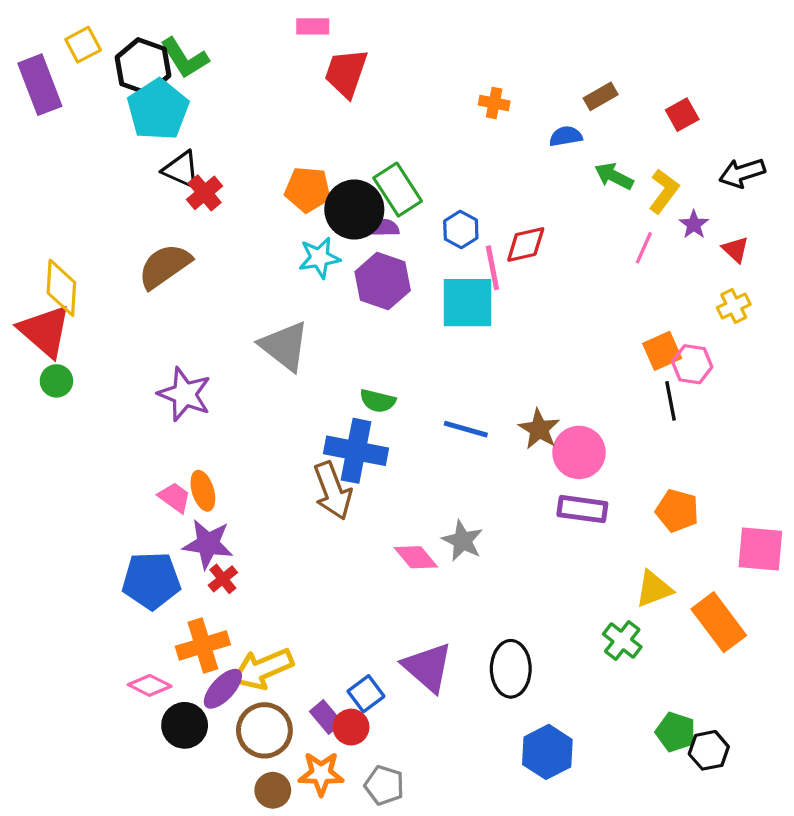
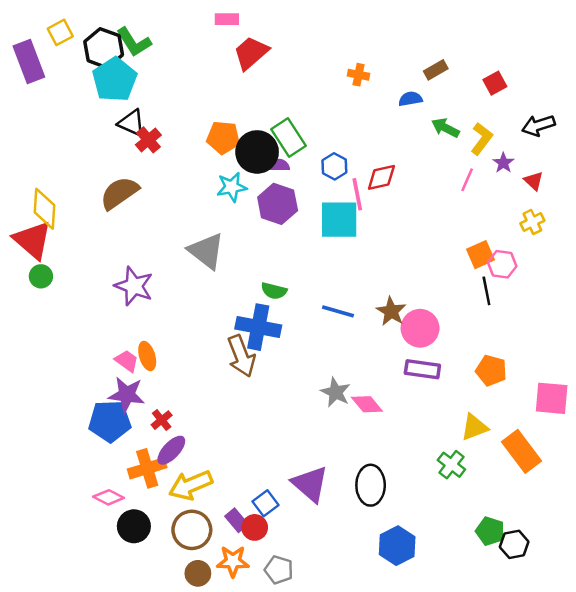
red trapezoid: (346, 73) -> (251, 53), turned 30
purple star: (208, 544) -> (127, 395), moved
pink diamond: (416, 557) -> (367, 404), moved
purple ellipse: (223, 689) -> (171, 450), moved

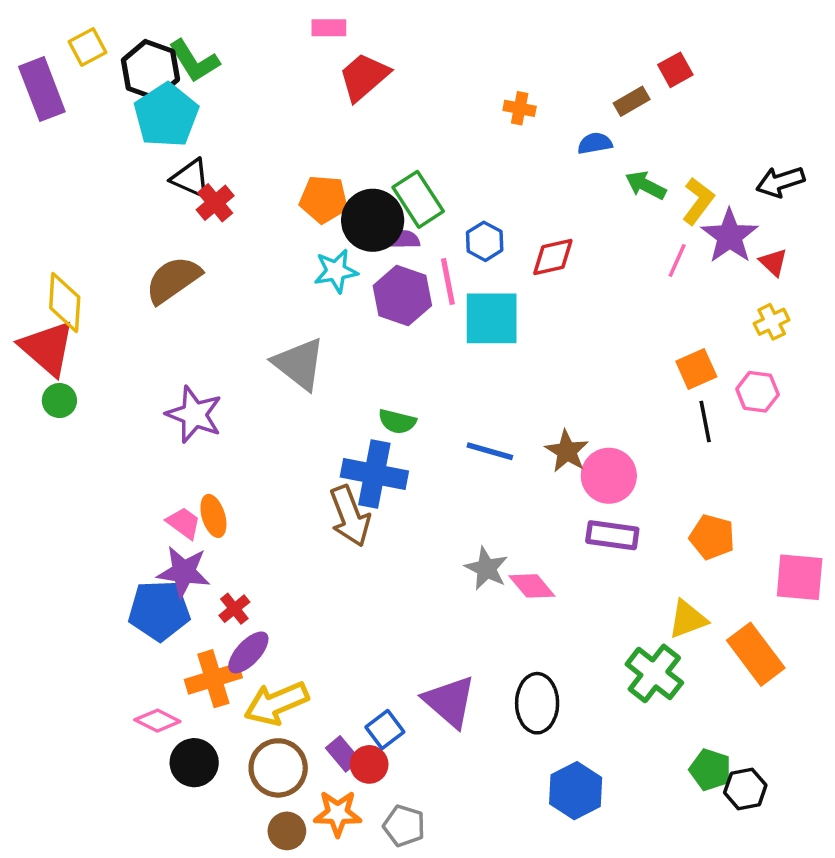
red square: (495, 83) -> (675, 70), moved
purple star: (503, 163) -> (730, 236), size x1.8
pink line: (357, 194) -> (448, 282), moved
pink hexagon: (502, 264) -> (758, 392), moved
green cross: (451, 465) -> (654, 673), size x1.4

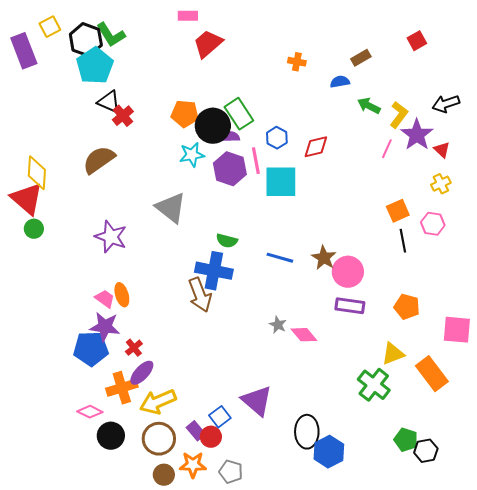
red square: (675, 70) -> (417, 41), moved
gray star: (486, 568) -> (278, 325), size x0.7
black ellipse: (537, 703) -> (307, 432), moved

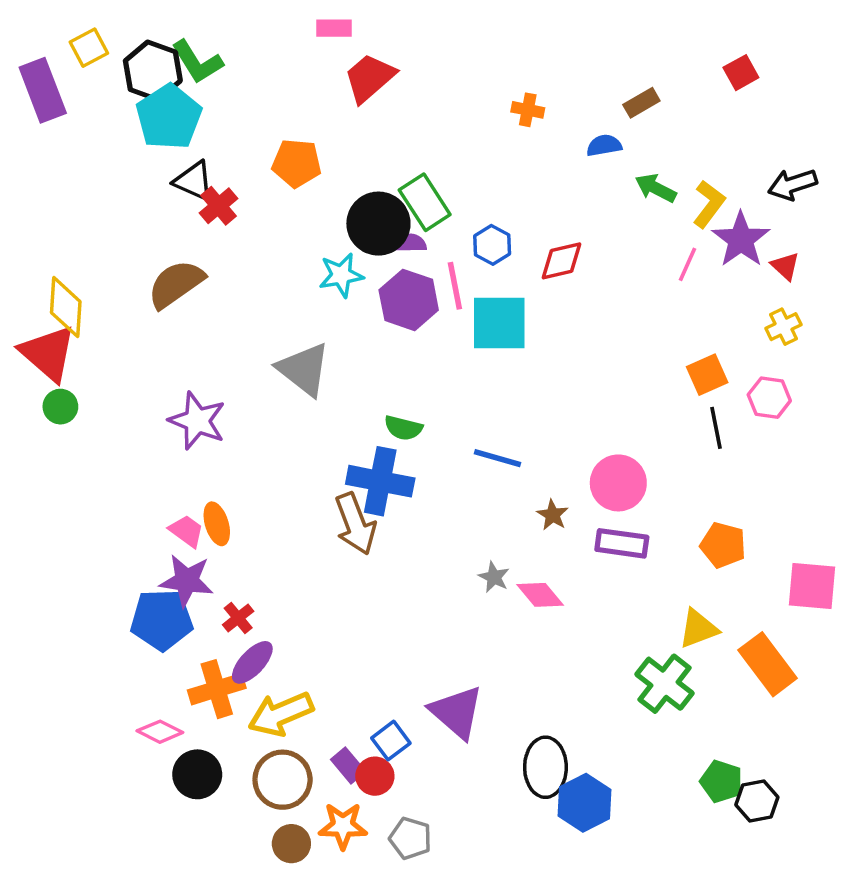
orange pentagon: (185, 114) -> (297, 163), moved
brown star: (324, 258) -> (553, 515), moved, size x0.7

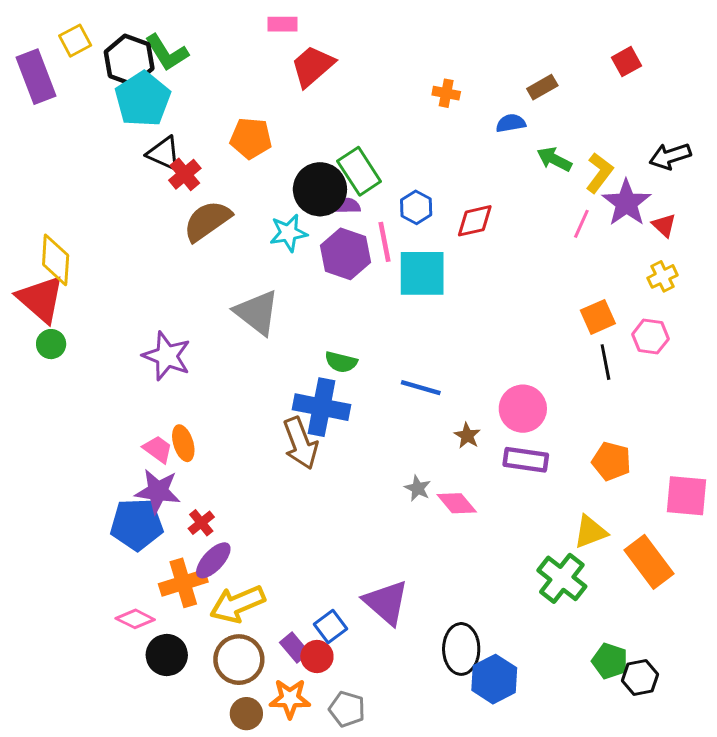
brown semicircle: (176, 284) -> (207, 221), moved

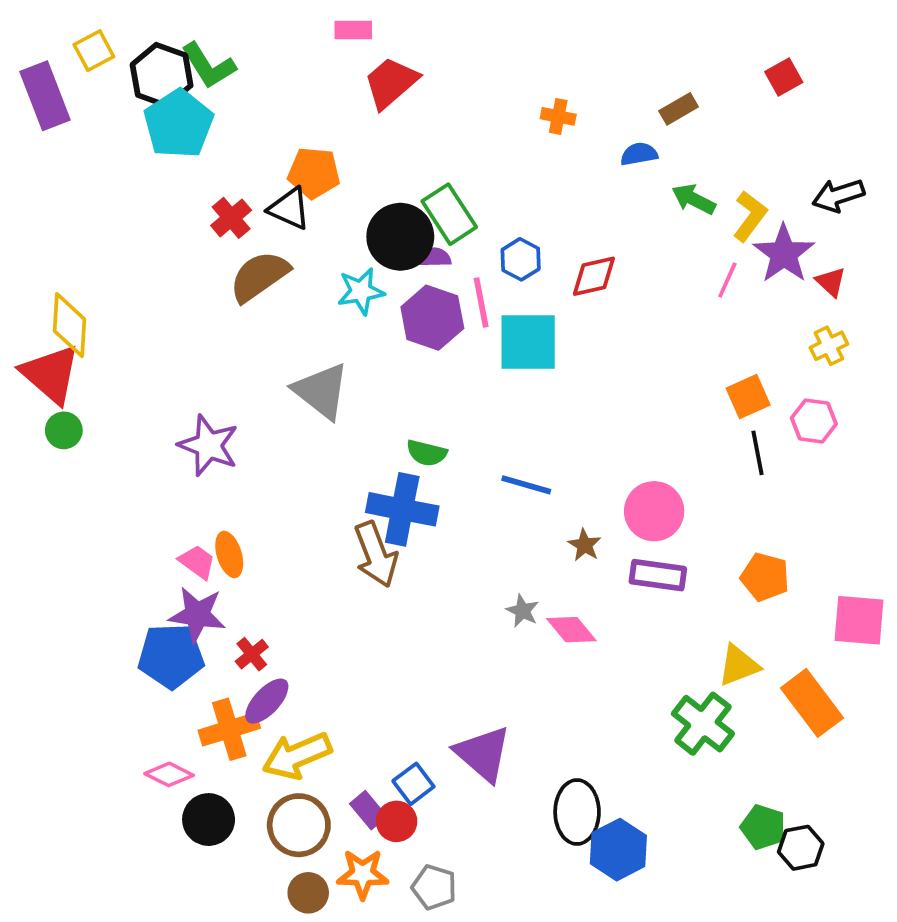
black triangle: (164, 153) -> (289, 209), moved

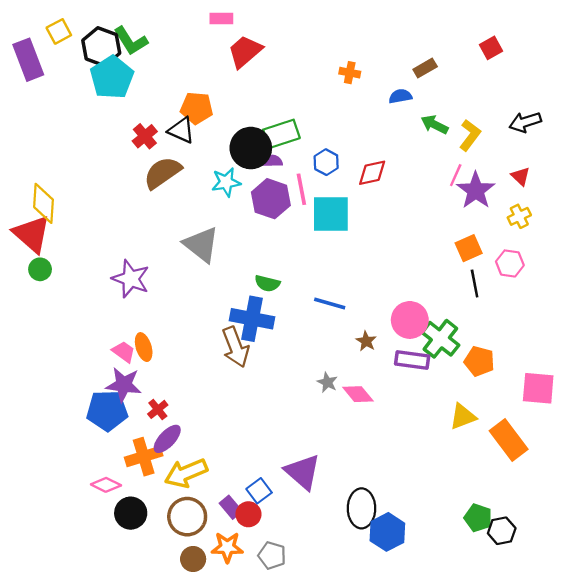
green rectangle: (449, 214) -> (281, 134), turned -75
purple star: (784, 254) -> (476, 190), moved
green cross: (703, 724) -> (440, 339), moved

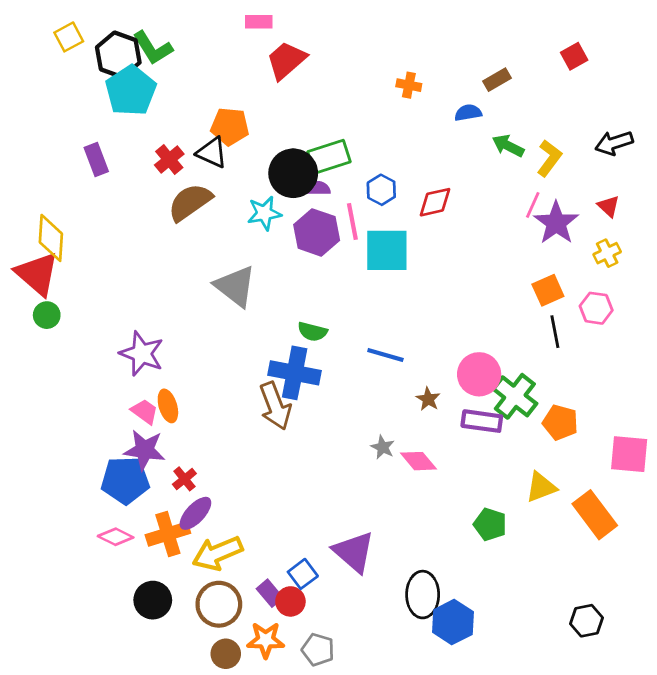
purple rectangle: (28, 60) -> (96, 159), moved, size x0.7
purple star: (131, 279) -> (142, 354), moved
pink diamond: (106, 485) -> (116, 537), moved
green pentagon: (478, 518) -> (490, 524), moved

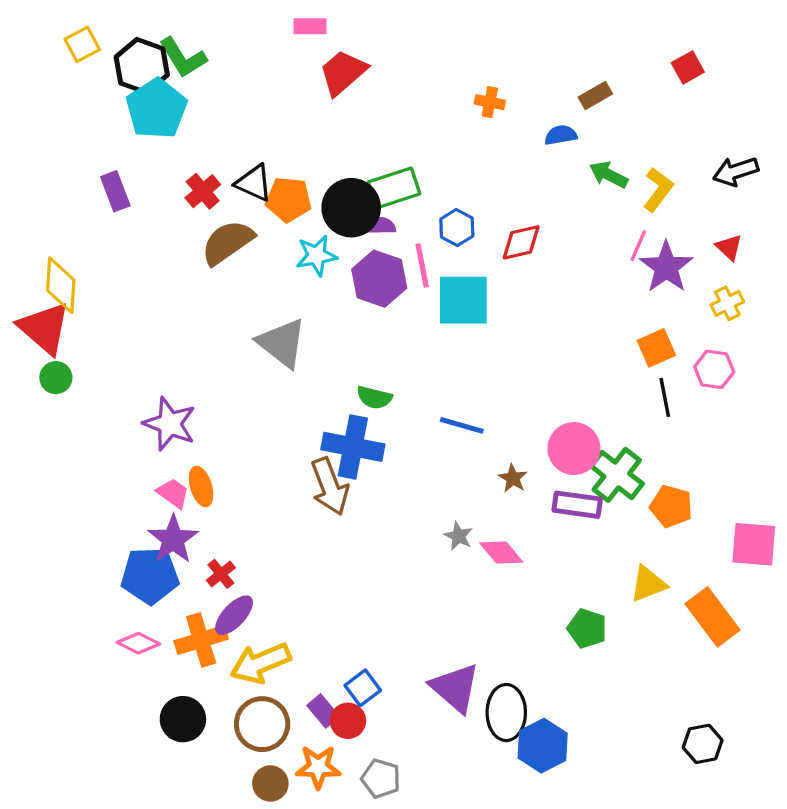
orange pentagon: (230, 126) -> (289, 199), moved
purple star: (144, 450) -> (173, 539), turned 30
purple triangle: (354, 552) -> (455, 688), moved

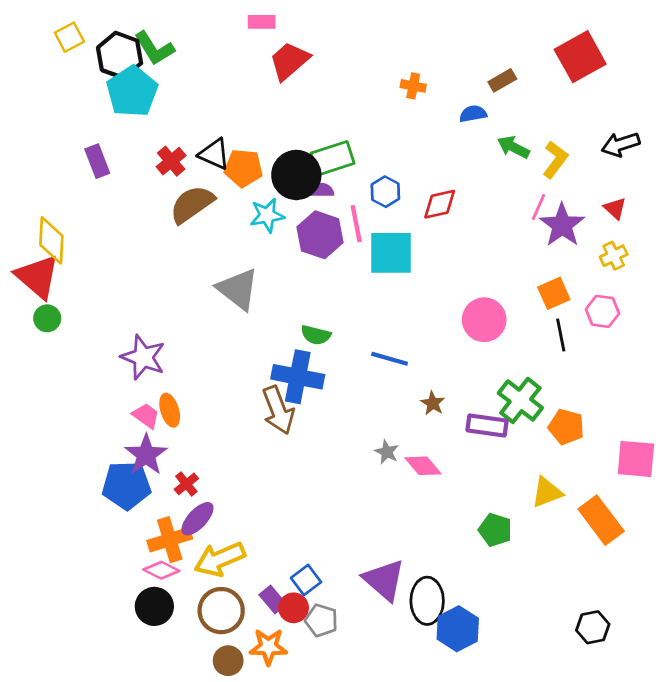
red square: (688, 67) -> (580, 57), size x1.8
pink circle: (574, 449) -> (484, 320), moved
pink diamond: (138, 643) -> (161, 570), moved
gray pentagon: (381, 779) -> (321, 620), moved

